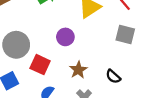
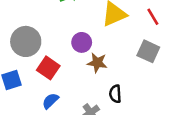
brown star: (78, 70) -> (97, 63), moved, turned 30
black semicircle: (113, 76) -> (115, 94), moved, turned 35

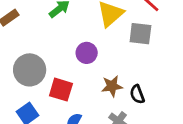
gray square: (148, 51) -> (140, 34), moved
brown star: (97, 63) -> (112, 86), moved

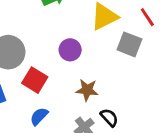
black semicircle: (137, 94) -> (109, 118), moved, turned 144

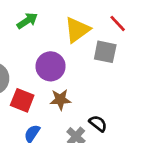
purple circle: (70, 50) -> (51, 66), size x1.4
brown star: (87, 90) -> (60, 100), moved

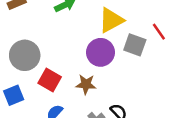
red line: (118, 23) -> (159, 32), moved
purple circle: (51, 66) -> (101, 52), moved

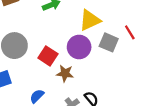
red square: (50, 80) -> (48, 56), moved

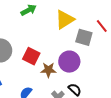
purple circle: (79, 47) -> (69, 62), moved

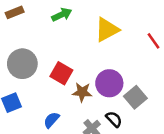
gray square: (84, 37) -> (135, 97), moved, turned 30

